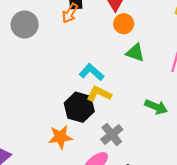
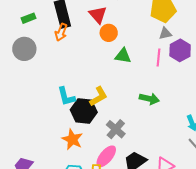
cyan L-shape: (92, 72) -> (66, 96), moved, turned -135
yellow L-shape: (99, 94) -> (99, 96), turned 135
orange star: (60, 137) -> (72, 139), turned -30

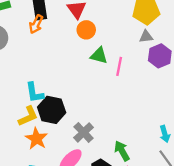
pink line: (158, 57) -> (119, 66), moved
yellow L-shape: (99, 96) -> (28, 116), moved
green arrow: (149, 99) -> (122, 151), moved, turned -138

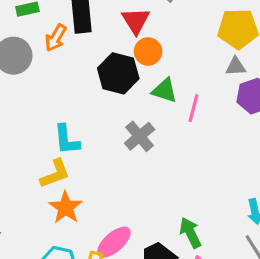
orange arrow: (36, 24) -> (56, 38), moved
black hexagon: (52, 110) -> (118, 73), moved
gray cross: (84, 132) -> (140, 136), moved

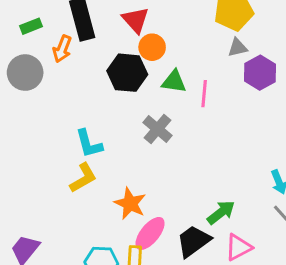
orange star: (66, 208) -> (130, 203), moved
green arrow: (190, 233) -> (221, 212), turned 88

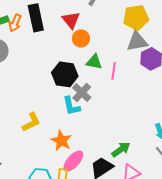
gray triangle: (238, 48) -> (137, 42), size x1.6
orange arrow: (62, 49) -> (15, 23), moved
black hexagon: (127, 73) -> (65, 74), moved
cyan L-shape: (89, 144) -> (71, 106), moved

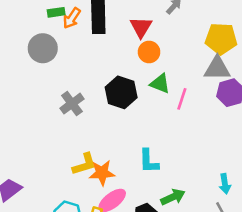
gray cross: (82, 93) -> (72, 104), moved
cyan L-shape: (71, 106) -> (149, 161), moved
yellow L-shape: (31, 122) -> (84, 164), moved
orange star: (61, 141) -> (102, 173), turned 30

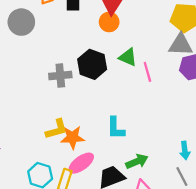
orange circle: (149, 52) -> (109, 22), moved
pink line: (182, 99) -> (147, 72), turned -36
gray cross: (72, 104) -> (60, 76), moved, turned 30

